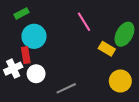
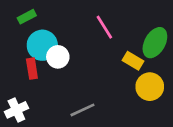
white cross: (13, 69) -> (16, 110), moved
white circle: (36, 74) -> (58, 57), moved
yellow circle: (120, 81) -> (150, 87), moved

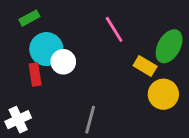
gray line: (82, 110) -> (90, 120), turned -50

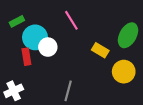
green rectangle: (29, 18) -> (17, 21), moved
pink line: (114, 29) -> (71, 20), moved
yellow rectangle: (145, 66) -> (100, 50), moved

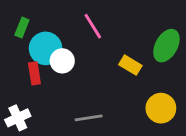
green rectangle: (17, 21) -> (22, 28), turned -40
yellow circle: (124, 72) -> (161, 108), moved
gray line: (68, 91) -> (89, 118), turned 66

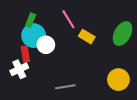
green rectangle: (22, 28) -> (31, 20), moved
yellow rectangle: (130, 65) -> (87, 37), moved
white cross: (18, 118) -> (19, 69), moved

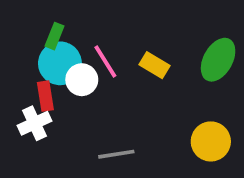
pink line: (68, 19) -> (105, 62), moved

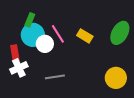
red rectangle: (45, 96) -> (15, 53), moved
gray line: (116, 154) -> (55, 77), moved

